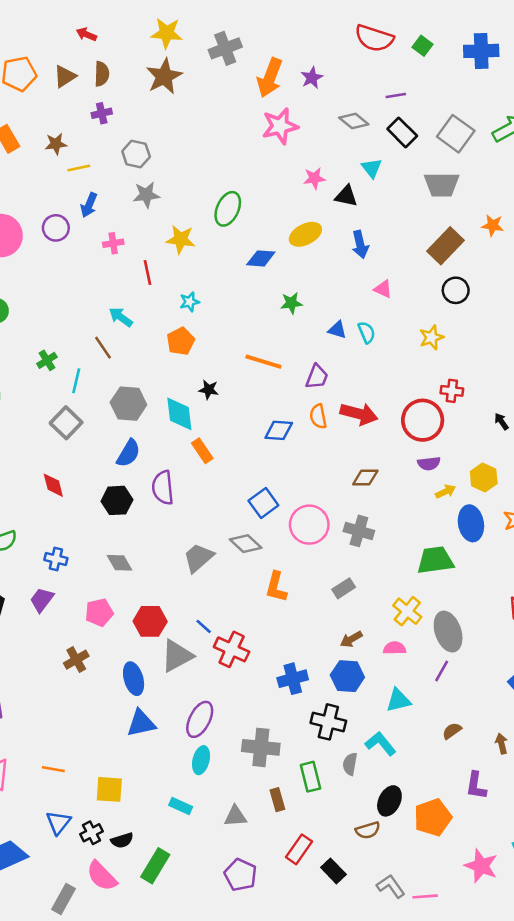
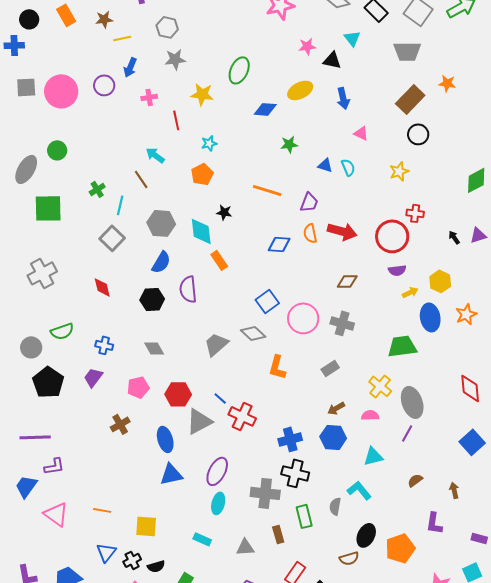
black cross: (328, 722) -> (295, 473), moved

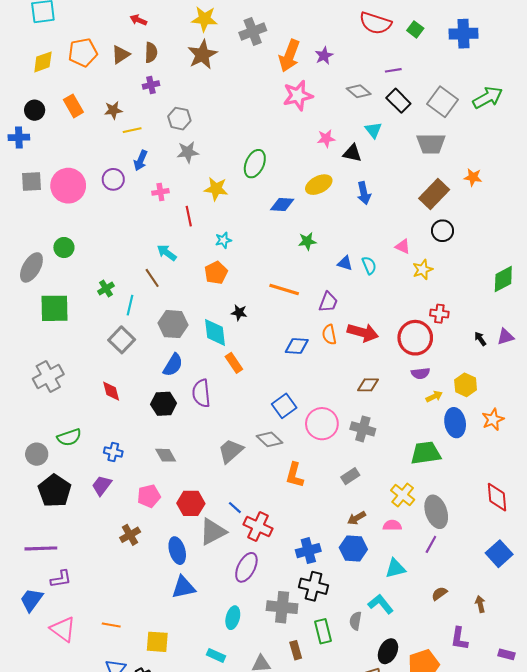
pink triangle: (361, 133) -> (403, 246), moved
purple ellipse: (217, 471) -> (246, 567), moved

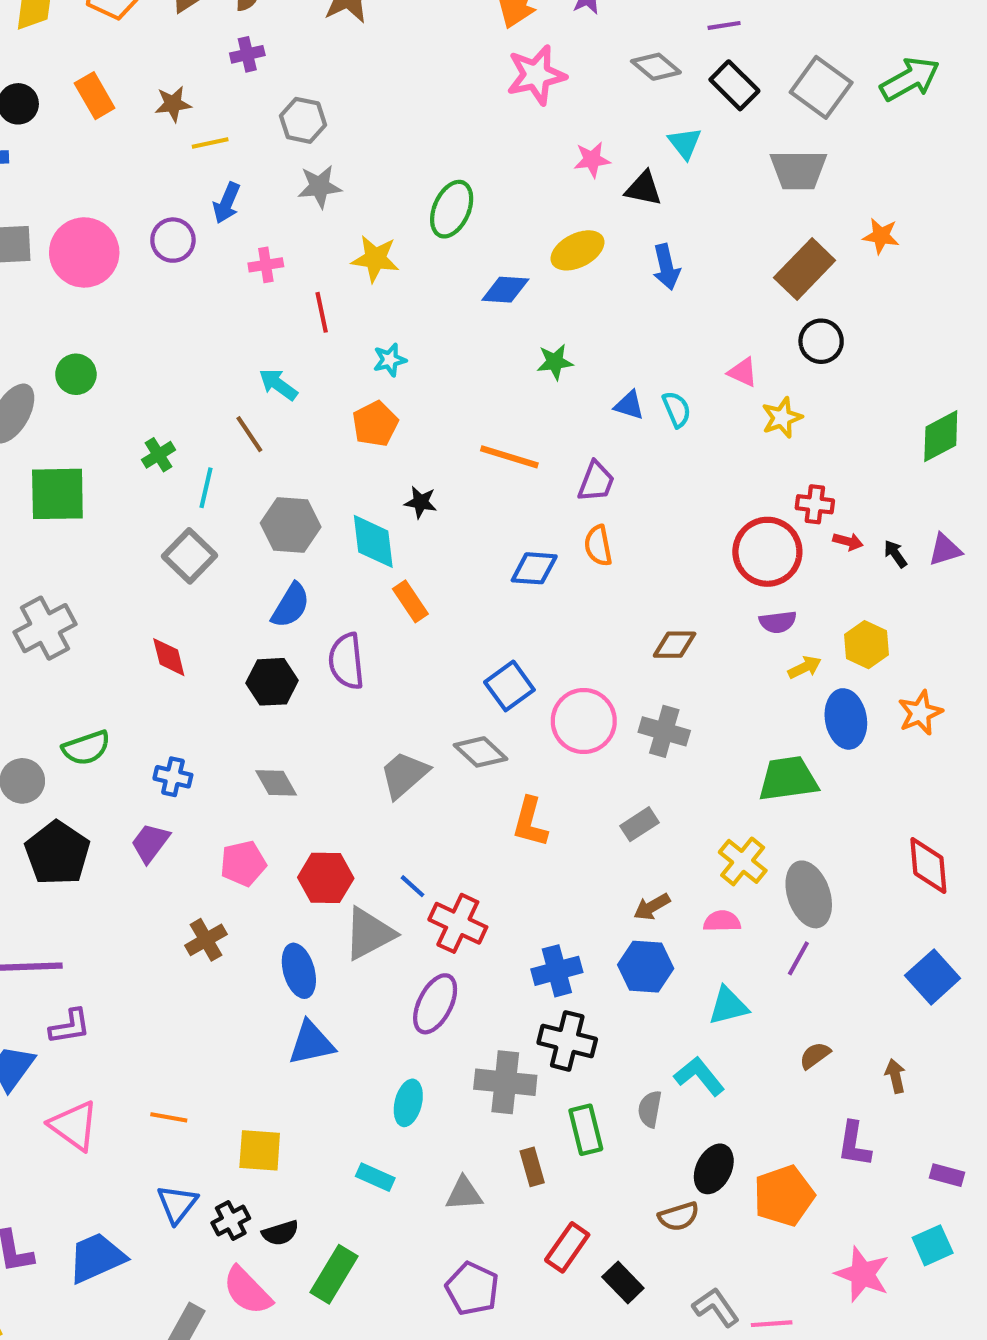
red arrow: (363, 332) -> (848, 541), moved, size x0.5

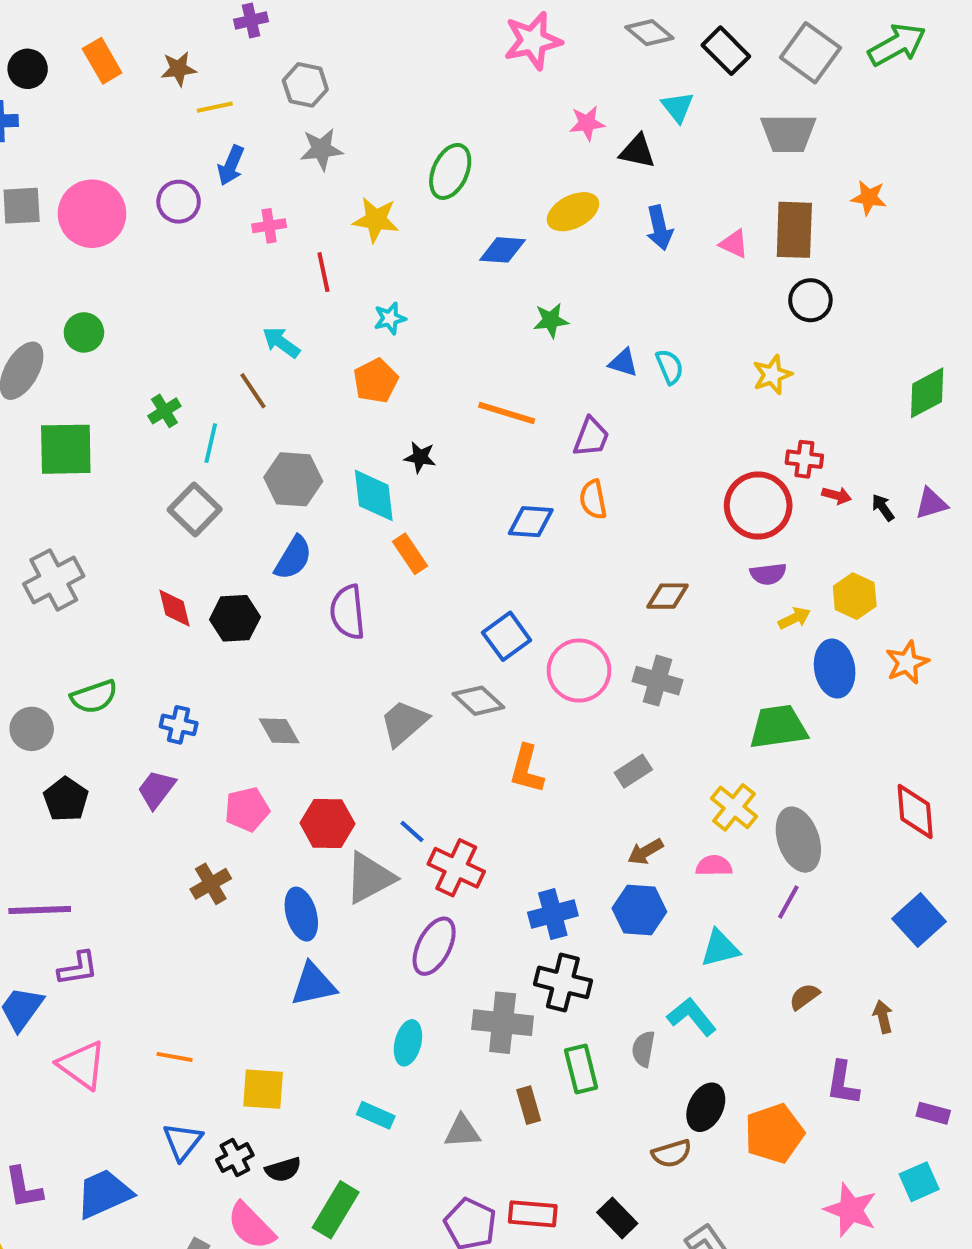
brown rectangle: (805, 269) -> (794, 230), turned -42
pink triangle: (743, 372) -> (734, 244), moved
black hexagon: (272, 682) -> (235, 618), moved
black pentagon: (57, 853) -> (66, 799), size x0.7
red rectangle: (567, 1247) -> (533, 1214), moved, turned 60

